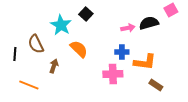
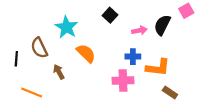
black square: (86, 14) -> (110, 15), moved
black semicircle: (149, 23) -> (162, 25), turned -48
brown arrow: (54, 66) -> (59, 72), turned -48

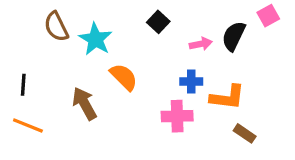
brown semicircle: (39, 48) -> (56, 27), moved
brown arrow: (59, 72) -> (84, 104), size x1.5
orange line: (32, 93) -> (28, 126), moved

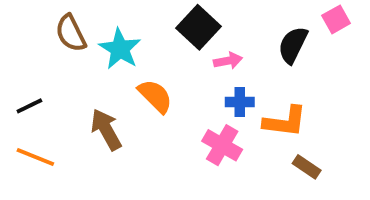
black square: (158, 22) -> (199, 27), size x1.5
pink arrow: (201, 44) -> (228, 61), moved
black line: (23, 85) -> (29, 106), turned 60
pink cross: (177, 116) -> (222, 145), turned 32

